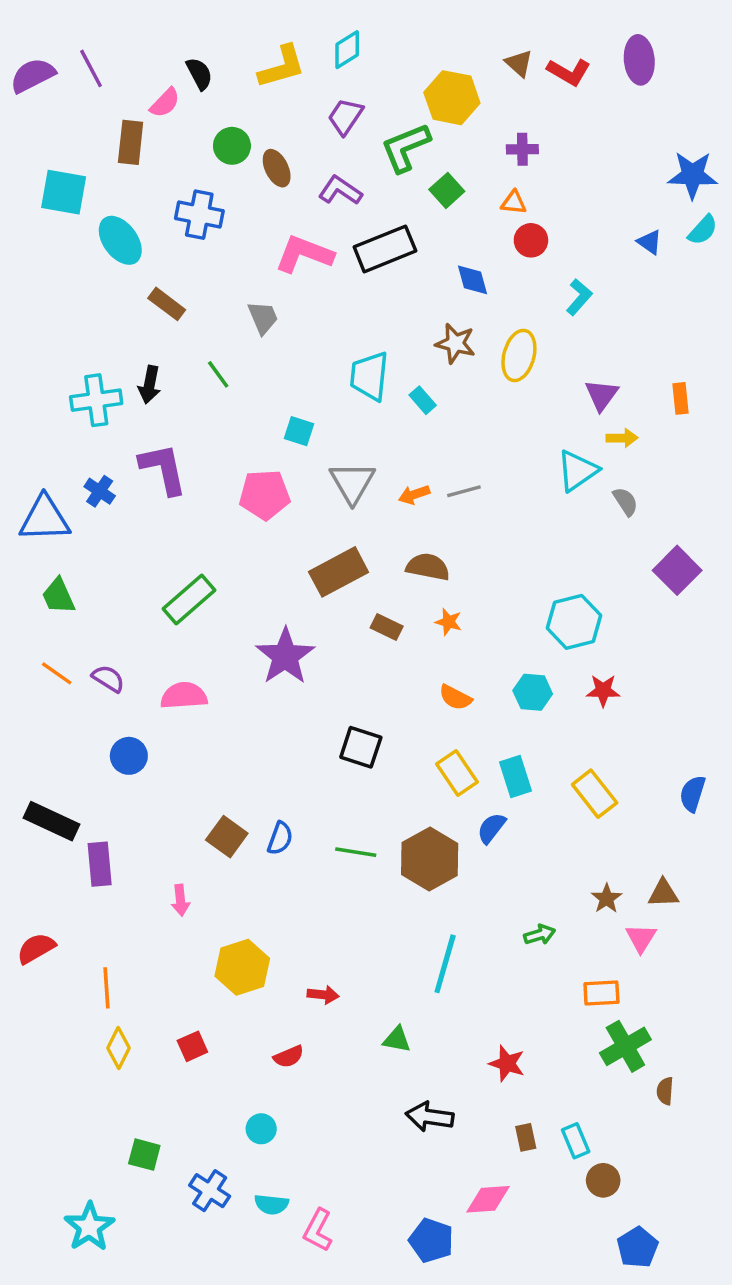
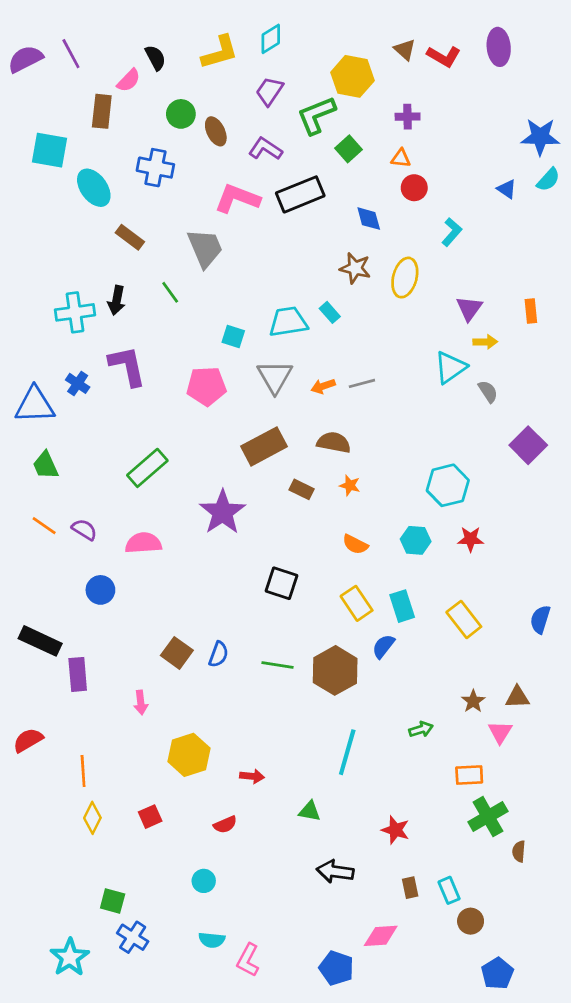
gray trapezoid: (263, 318) -> (205, 248), size x1.5
cyan trapezoid: (369, 376) -> (288, 322), moved, turned 75
blue cross: (210, 1191) -> (133, 937), moved

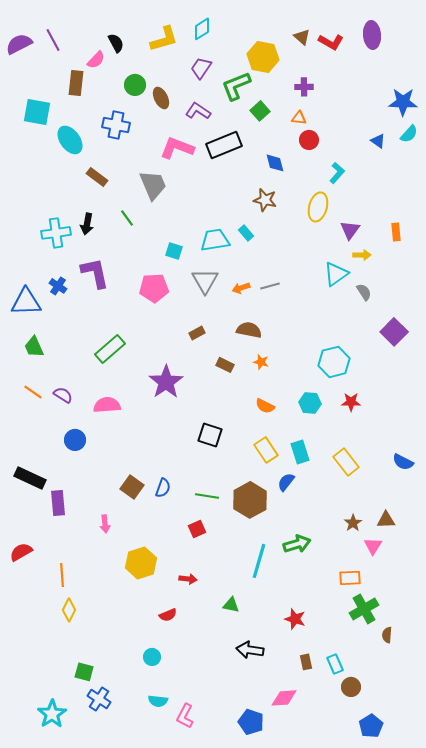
yellow ellipse: (405, 278) -> (318, 207), moved
brown rectangle: (264, 446) -> (197, 333), size x0.5
blue semicircle: (540, 619) -> (403, 462), turned -80
green arrow: (421, 729) -> (297, 544), moved, size x1.5
red square: (150, 817) -> (197, 529), moved

